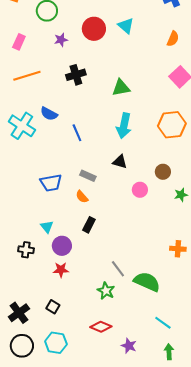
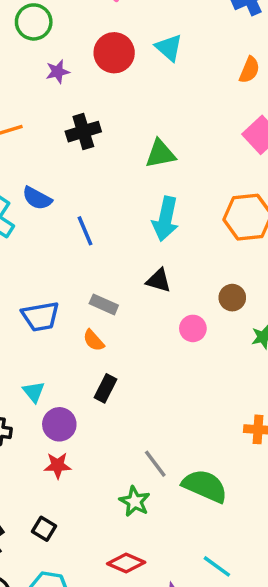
cyan line: (163, 323) -> (217, 566), moved

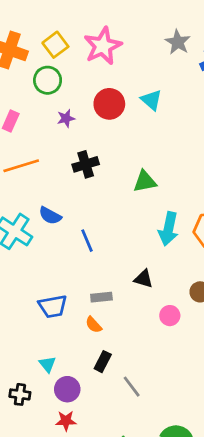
cyan arrow: (165, 219) -> (168, 229), moved
gray rectangle: (104, 304) -> (101, 297), turned -30
gray line: (155, 464) -> (132, 387), moved

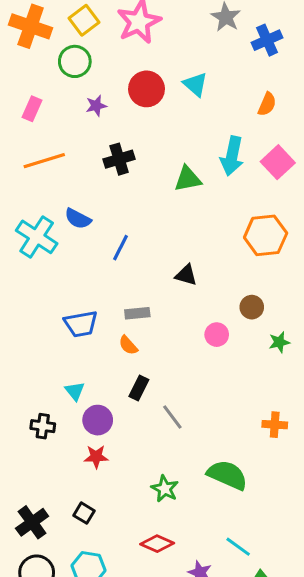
cyan arrow: (168, 229) -> (232, 156), moved
blue line: (87, 241) -> (121, 248), turned 50
black triangle: (143, 279) -> (186, 275), moved

